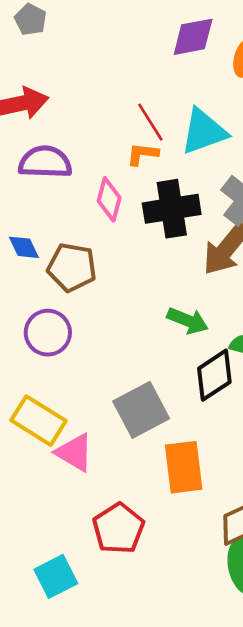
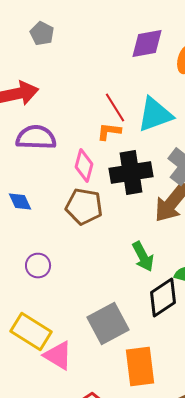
gray pentagon: (31, 20) -> (42, 34), moved
brown pentagon: (72, 267) -> (84, 206), moved
green arrow: (188, 321) -> (143, 256), turned 40
purple circle: (48, 333) -> (38, 266), size x0.7

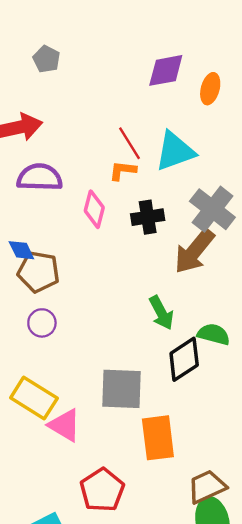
black cross: (131, 172) -> (148, 217), size x0.7
brown pentagon: (84, 206) -> (38, 272), moved
gray square: (108, 324) -> (122, 389), turned 30

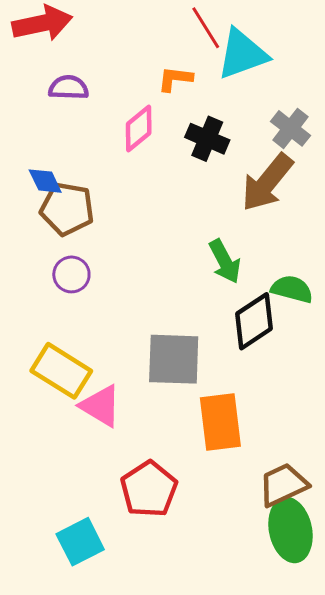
red line: (129, 143) -> (206, 28), moved
purple semicircle: (40, 177) -> (69, 88), size x0.7
pink diamond: (94, 209) -> (139, 128), turned 36
gray cross: (212, 209) -> (290, 128), size x0.7
black cross: (148, 217) -> (207, 139), turned 32

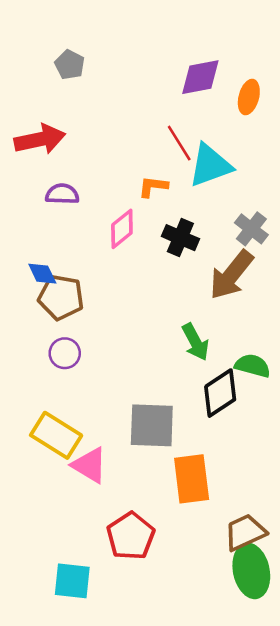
cyan square: (80, 542) -> (72, 581), turned 33

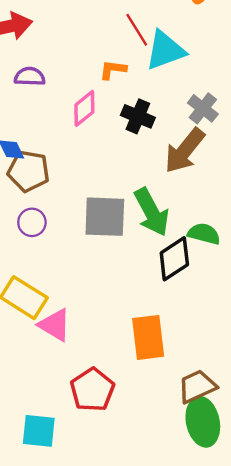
green arrow: (195, 342) -> (152, 212), size x1.4
gray square: (152, 425) -> (105, 217), moved

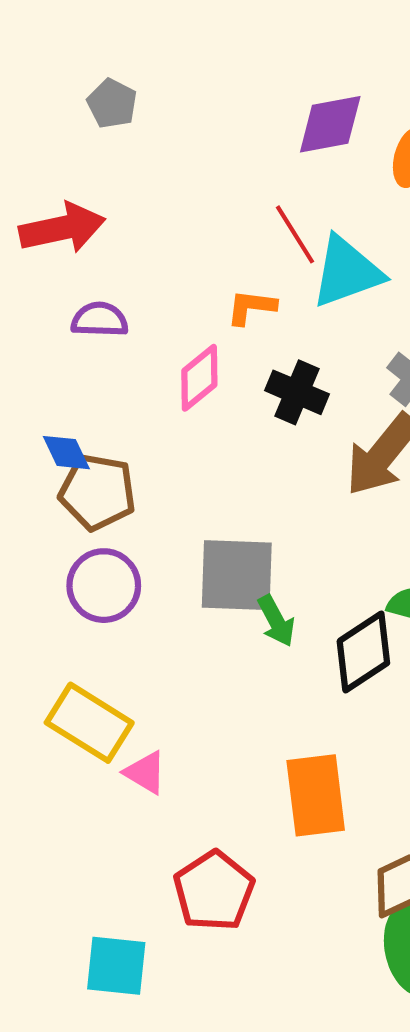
green arrow: (152, 212) -> (276, 621), moved, size x0.6
purple circle: (32, 222) -> (104, 586), size x1.4
pink triangle: (55, 325) -> (145, 773), size x0.7

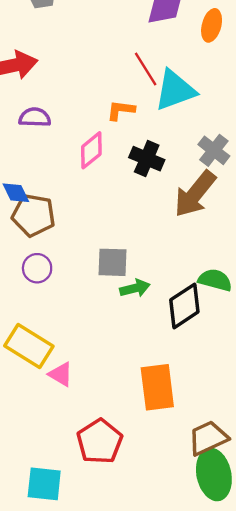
gray square: (237, 575) -> (113, 262), size x0.7
purple circle: (104, 586) -> (37, 268), size x0.7
green arrow: (276, 621) -> (135, 288), turned -76

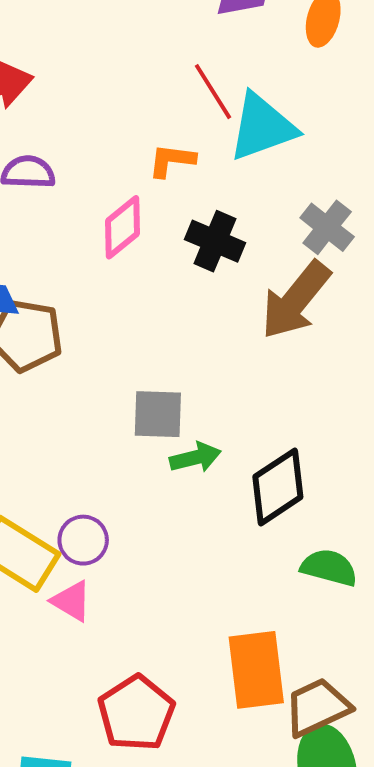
purple circle: (37, 268) -> (83, 540), moved
green semicircle: (215, 280) -> (329, 568), moved
orange rectangle: (157, 387) -> (256, 670), moved

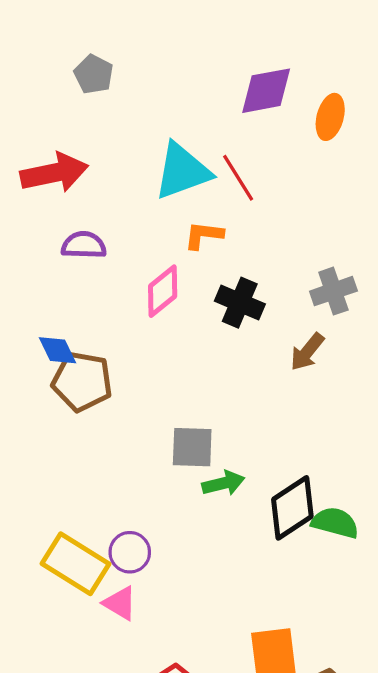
cyan triangle: (262, 127) -> (182, 171), moved
gray cross: (327, 227) -> (333, 291), turned 33
brown arrow: (296, 300) -> (307, 352), size x0.6
green semicircle: (329, 568) -> (335, 523), moved

